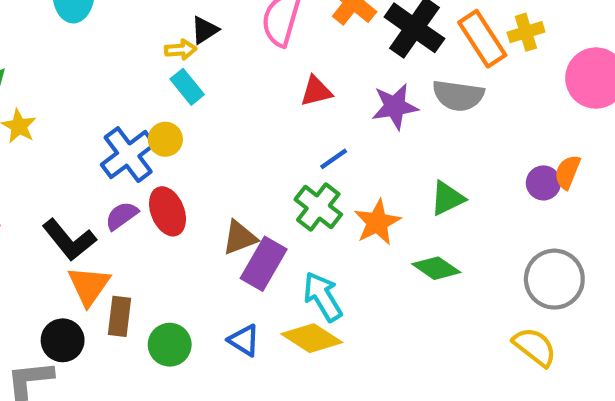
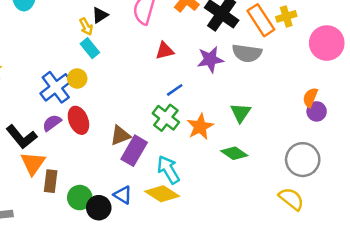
yellow arrow: (181, 50) -> (86, 27), turned 66
purple circle: (543, 183) -> (317, 111), moved
green triangle: (447, 198) -> (241, 113), turned -30
black circle: (63, 340) -> (99, 208), moved

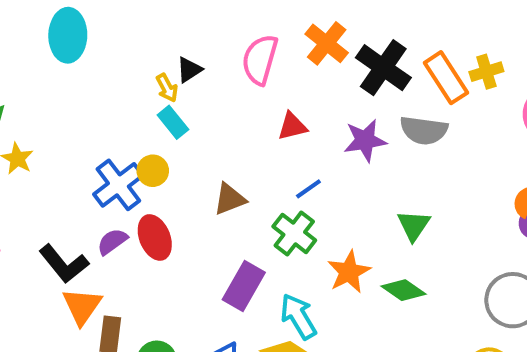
orange star: (200, 127) -> (349, 272), moved
brown triangle: (120, 135) -> (230, 199), moved

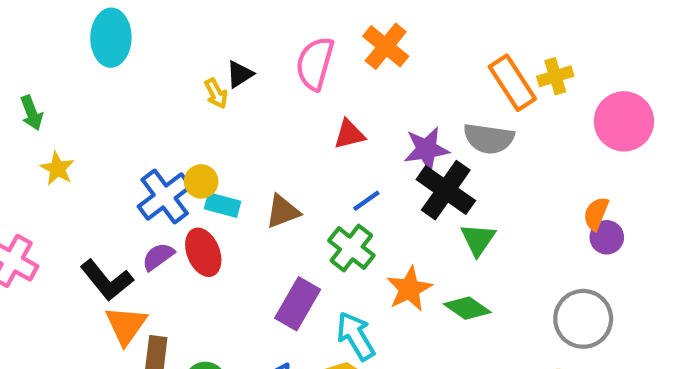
black cross: (383, 68) -> (446, 190), moved
cyan rectangle: (173, 122) -> (223, 205), moved, turned -36

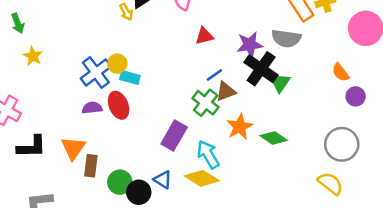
brown triangle: (283, 212) -> (226, 91), moved
orange semicircle: (596, 214) -> (340, 72), moved, turned -60
green triangle: (478, 239) -> (280, 83), moved
purple semicircle: (158, 257) -> (92, 108), turned 30
black L-shape: (107, 280) -> (32, 147), moved, turned -52

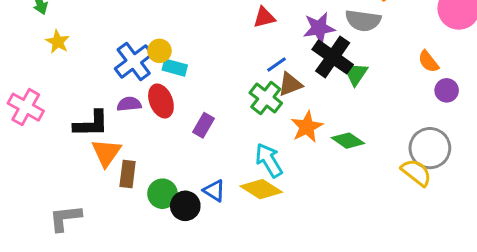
purple rectangle: (174, 135) -> (204, 125), moved, size x0.7
black L-shape: (32, 147) -> (91, 124), moved
yellow semicircle: (330, 183) -> (416, 172), moved

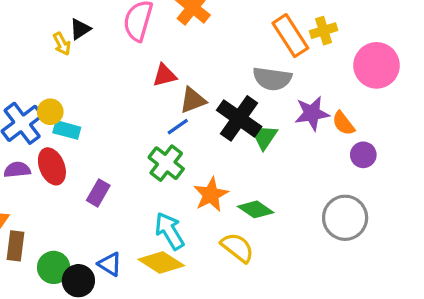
purple star: (319, 28) -> (312, 113), moved
brown triangle: (290, 84) -> (193, 100), moved
yellow semicircle: (416, 172) -> (237, 248), moved

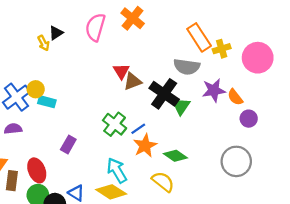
yellow cross: (324, 31) -> (222, 49), moved
red triangle: (165, 75) -> (121, 71), moved, turned -48
blue line: (178, 127) -> (138, 129), moved
red ellipse: (52, 166) -> (37, 170), moved

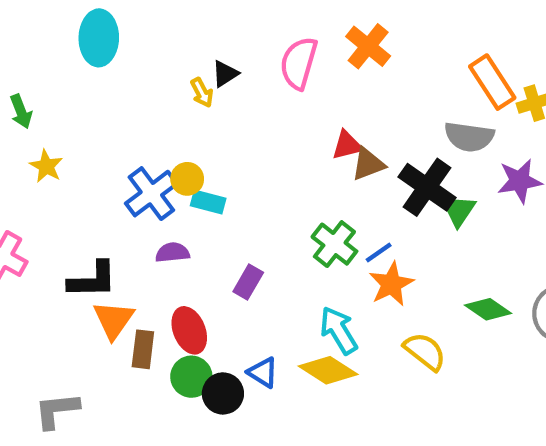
red triangle: (121, 71) -> (347, 145), turned 48
purple semicircle: (13, 129) -> (172, 252), moved
green diamond: (175, 156) -> (488, 309), moved

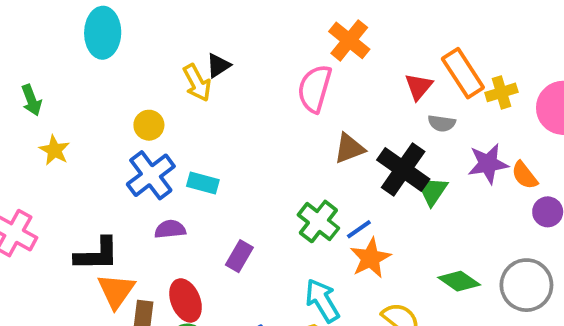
pink semicircle: (299, 63) -> (315, 89), moved
yellow arrow: (202, 93) -> (197, 83), size x1.4
gray semicircle: (469, 137) -> (442, 123), size x0.6
red triangle: (347, 145) -> (419, 87), moved, turned -36
yellow circle: (187, 179) -> (149, 125), moved

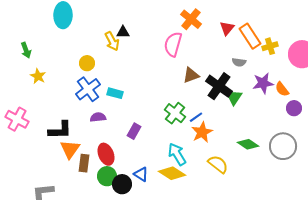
black triangle: (218, 65) -> (123, 32), turned 32
red triangle: (419, 87) -> (227, 28), moved

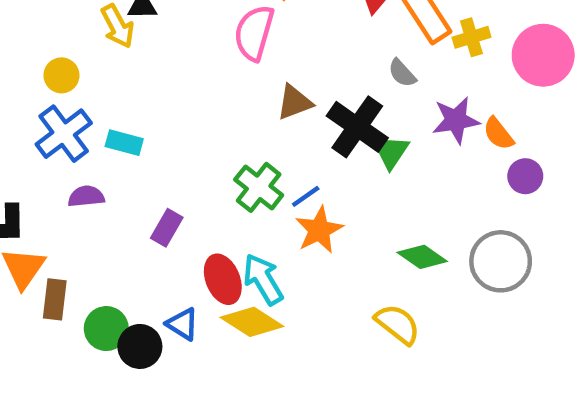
gray semicircle: (239, 62) -> (402, 73), turned 40
red ellipse: (106, 154) -> (223, 279), moved
yellow semicircle: (218, 164) -> (398, 324), moved

